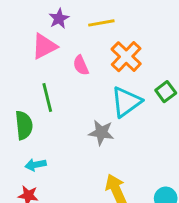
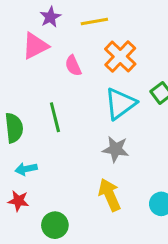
green line: (47, 97) -> (55, 117), moved
gray star: (101, 133) -> (116, 149), moved

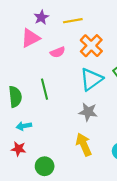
pink semicircle: (73, 66) -> (58, 52), turned -88

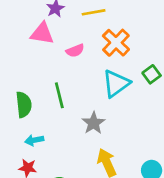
pink triangle: (30, 38) -> (42, 33), turned 36
gray star: (88, 112) -> (94, 123), moved, turned 30

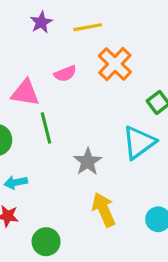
pink triangle: (42, 33) -> (25, 93), moved
cyan triangle: (116, 83) -> (139, 142), moved

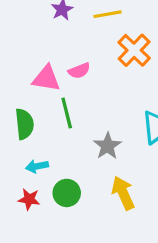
pink semicircle: (65, 74) -> (79, 71), moved
green circle: (46, 242) -> (67, 193), moved

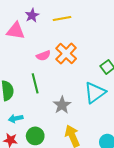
orange cross: (134, 50) -> (66, 54), moved
pink triangle: (46, 79) -> (16, 31), moved

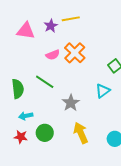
purple star: (32, 15) -> (51, 26), moved
green line: (35, 83) -> (45, 82), turned -42
cyan triangle: (95, 93) -> (103, 91), size x0.7

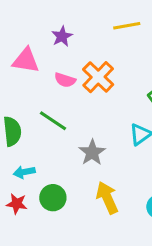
yellow line: (71, 19) -> (127, 26), moved
pink triangle: (26, 31) -> (26, 60), moved
pink semicircle: (53, 55) -> (65, 80), turned 40

